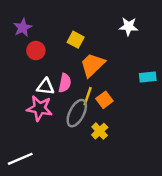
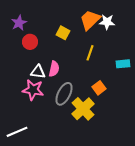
orange trapezoid: (92, 65) -> (90, 20), moved
yellow line: (88, 96) -> (90, 53), moved
orange square: (104, 100) -> (99, 88), moved
yellow cross: (100, 131) -> (83, 109), size x1.6

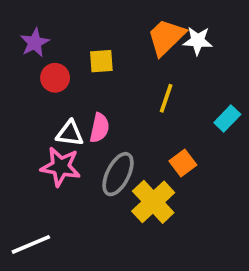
yellow square: (63, 33) -> (101, 61), moved, turned -32
cyan rectangle: (123, 64) -> (227, 119), turned -40

